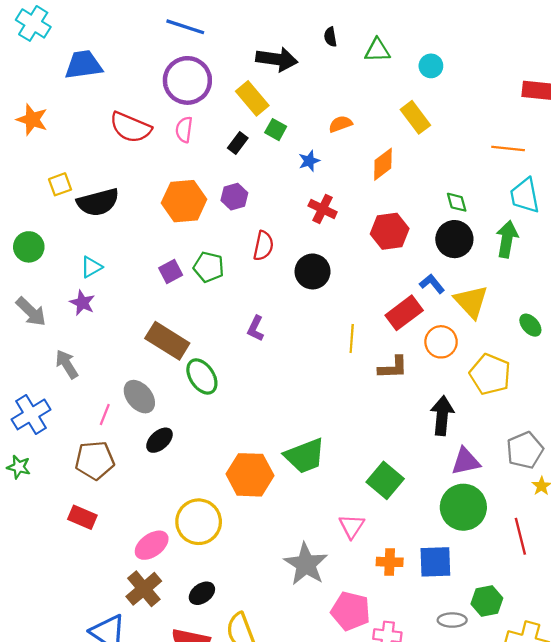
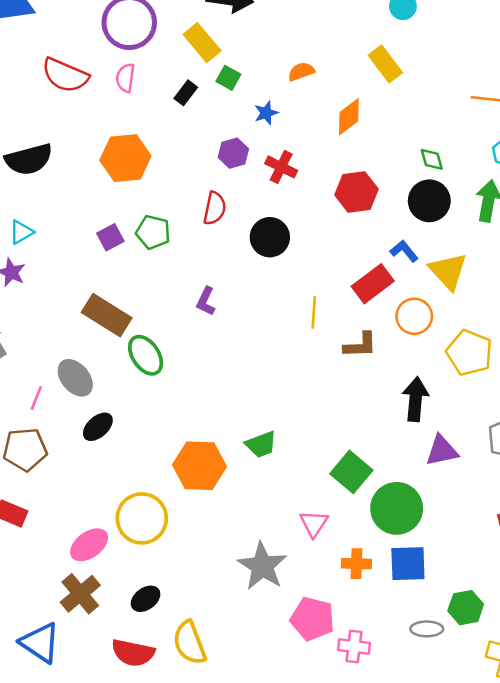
purple hexagon: (234, 197) -> (233, 153), moved
green trapezoid: (305, 456) -> (261, 444), size x0.7
green circle: (463, 507) -> (397, 508), moved

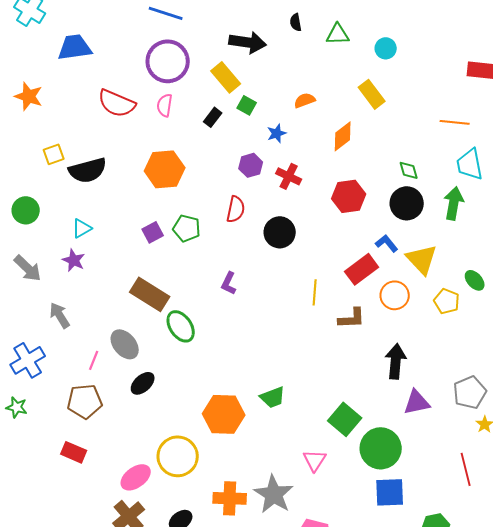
yellow pentagon: (469, 353) -> (447, 301), moved, size x0.7
orange cross: (356, 564) -> (230, 498), moved, size x1.4

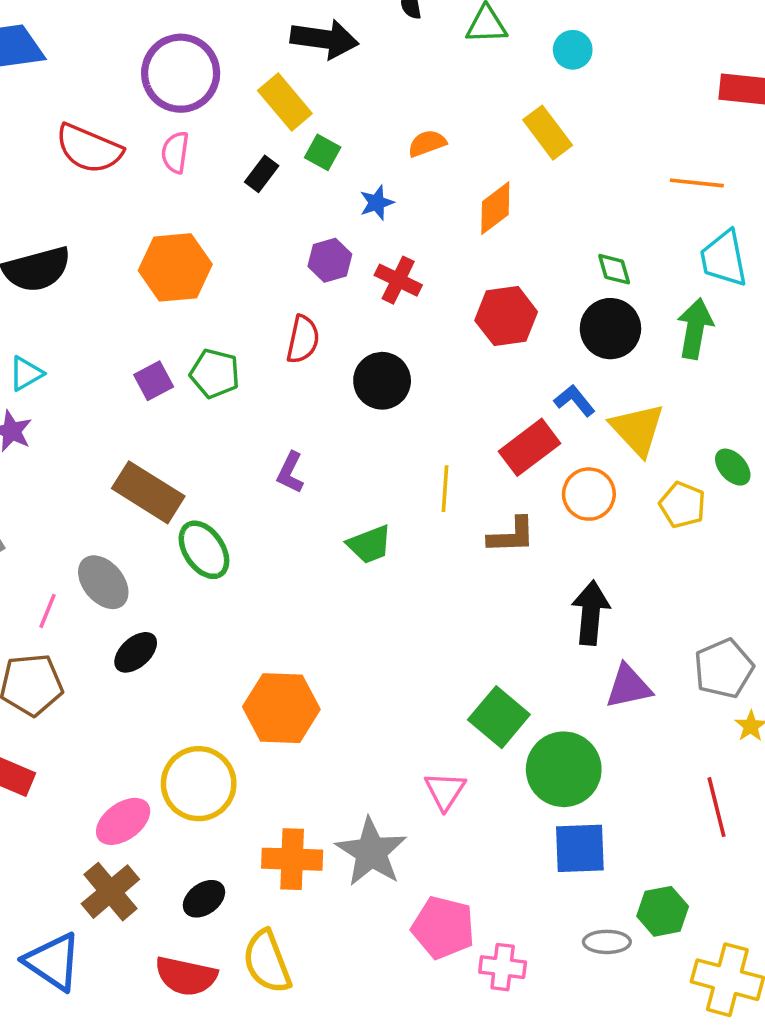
green trapezoid: (273, 397) -> (369, 544), moved

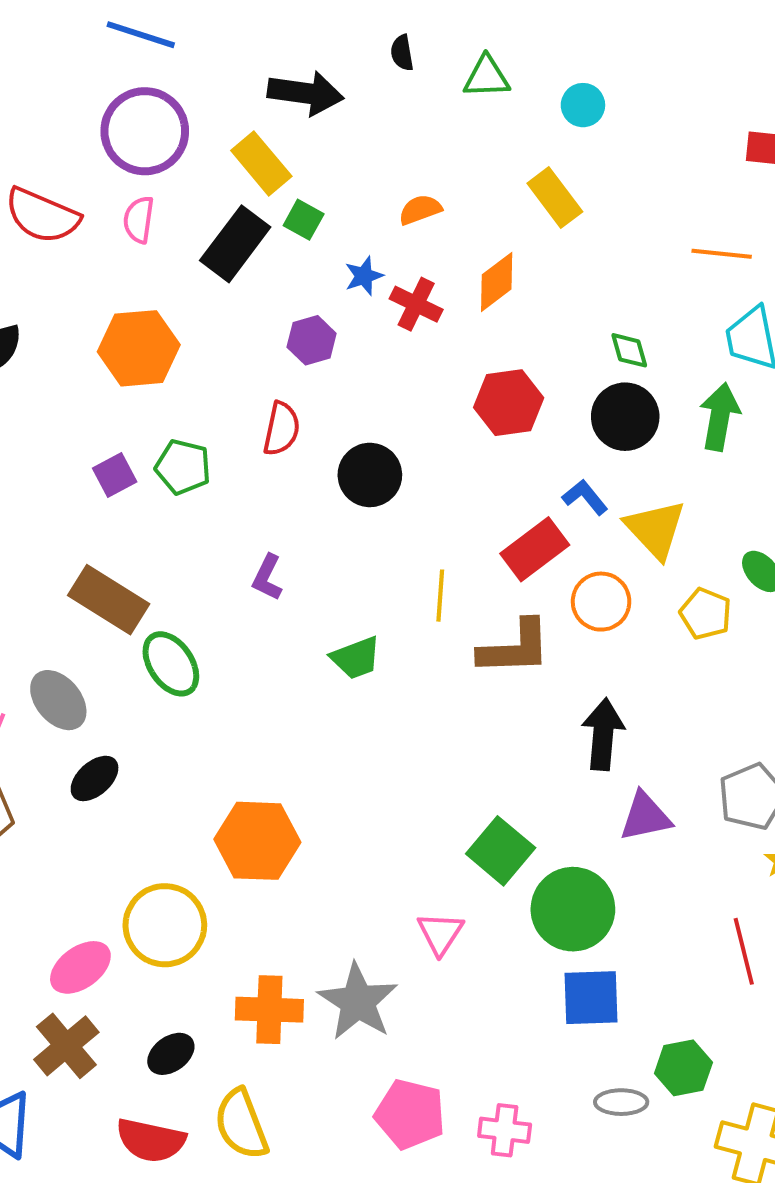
black rectangle: (262, 174) -> (235, 244), size x1.8
red cross: (398, 280) -> (416, 304), moved
brown L-shape: (512, 535) -> (515, 648), size x1.4
pink pentagon: (443, 928) -> (410, 1114), moved

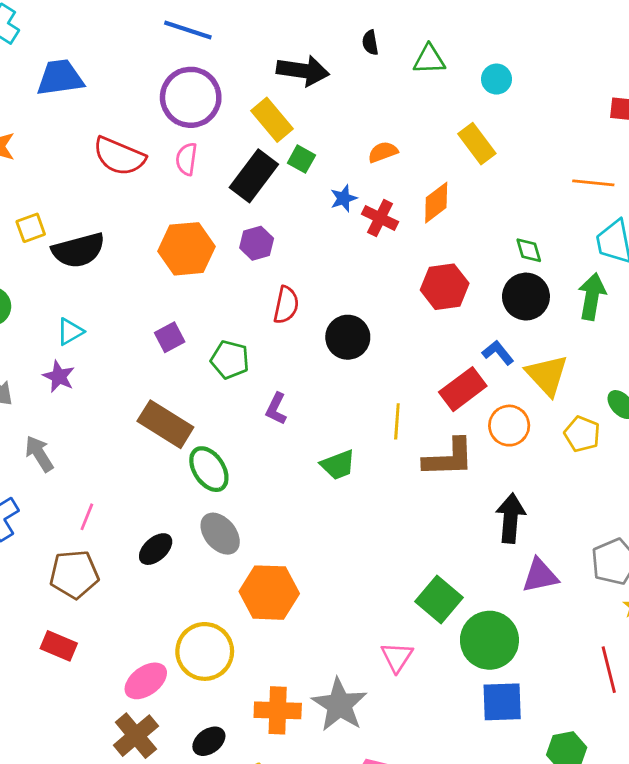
purple hexagon: (312, 340) -> (257, 243), moved
green pentagon: (183, 467) -> (230, 360), moved
gray ellipse: (58, 700) -> (220, 534), moved

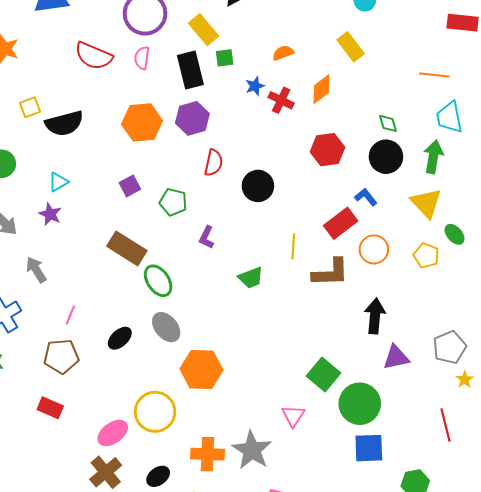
green square: (301, 159) -> (225, 58), turned -36
black rectangle: (254, 176) -> (190, 70), turned -51
purple hexagon: (257, 243) -> (192, 118), size x1.4
yellow triangle: (547, 375) -> (426, 203), moved

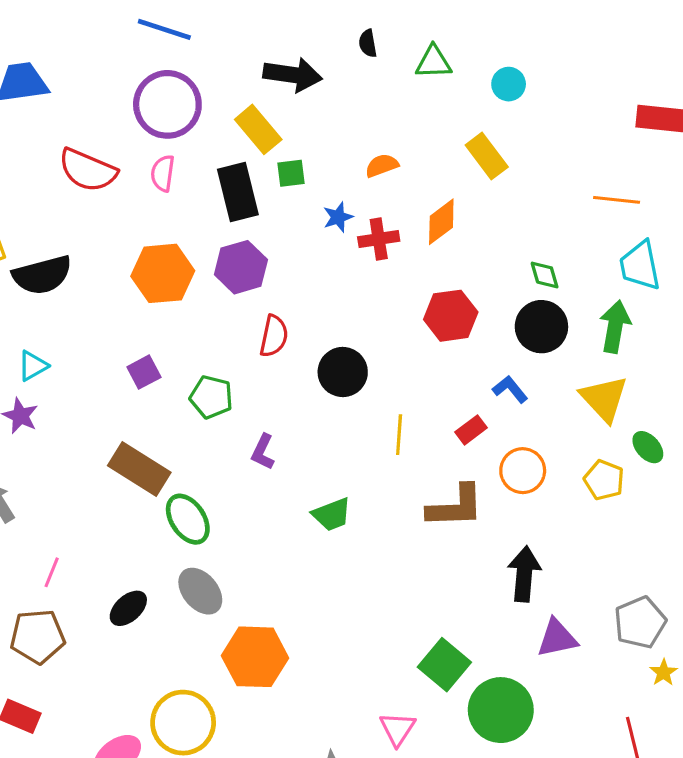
red cross: (281, 100) -> (379, 239), turned -35
red rectangle: (341, 223) -> (471, 430), size x0.6
yellow line: (293, 246) -> (399, 435), moved

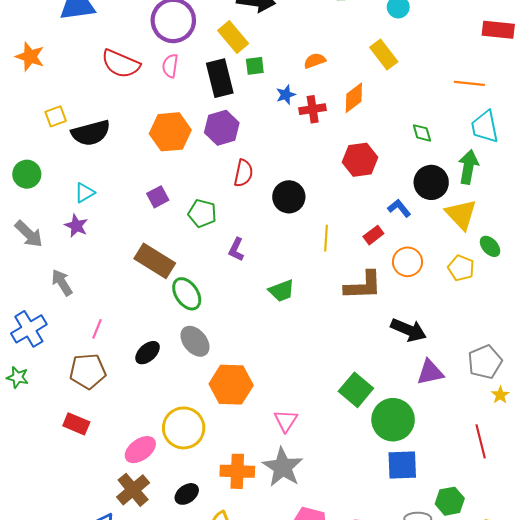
black circle: (541, 327) -> (431, 182), moved
black arrow: (524, 574) -> (409, 330), turned 108
pink triangle: (397, 729) -> (286, 421), moved

